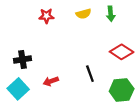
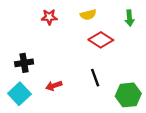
green arrow: (111, 14) -> (129, 18), moved
red diamond: (122, 52) -> (101, 40), moved

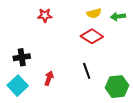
yellow semicircle: (88, 15) -> (94, 13), moved
green arrow: (129, 18) -> (118, 16), turned 88
red arrow: (54, 86) -> (49, 78), turned 128

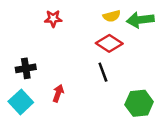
green arrow: (118, 16) -> (140, 20), size x1.5
black line: (87, 71) -> (103, 72), moved

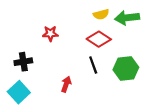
red star: (53, 19) -> (50, 34), moved
red arrow: (58, 93) -> (66, 84), moved
green hexagon: (139, 103) -> (126, 68), moved

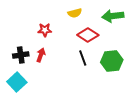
yellow semicircle: (101, 14) -> (75, 13), moved
red arrow: (66, 84) -> (41, 55), moved

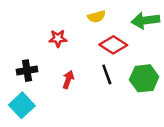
red arrow: (41, 55) -> (68, 80), moved

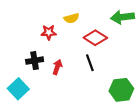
yellow semicircle: (96, 17) -> (71, 18), moved
black cross: (27, 71) -> (35, 61), moved
green hexagon: (144, 78) -> (121, 90), moved

